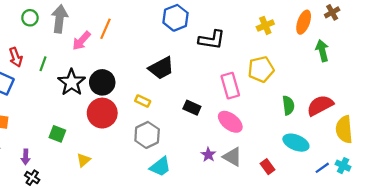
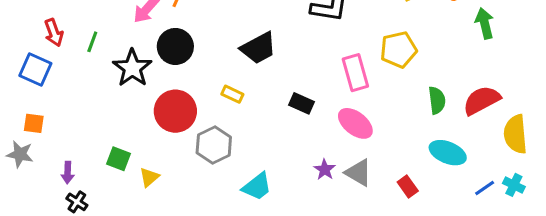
black circle: (102, 82) -> (175, 46), moved
green square: (57, 134) -> (118, 159), moved
gray hexagon: (147, 135) -> (214, 145), moved

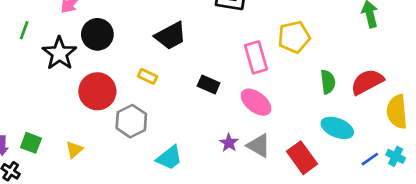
green square: (118, 159) -> (31, 143), moved
red rectangle: (408, 186) -> (302, 158), size x1.6

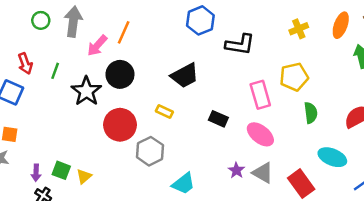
green semicircle: (328, 82) -> (311, 113), moved
yellow triangle: (74, 150) -> (84, 176), moved

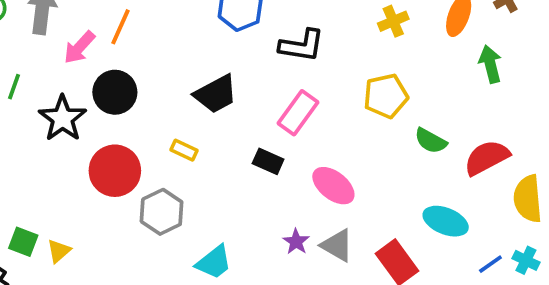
pink rectangle: (260, 95) -> (298, 113), moved, turned 52
green semicircle: (311, 113) -> (431, 141), moved, turned 126

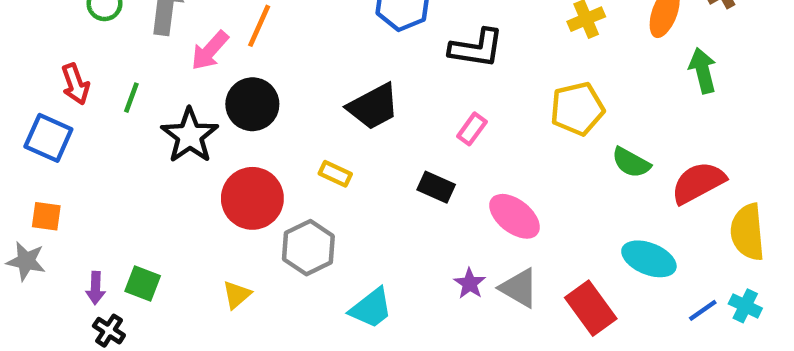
pink rectangle: (298, 113) -> (472, 129), size x0.6
yellow triangle: (59, 251) -> (237, 295), moved

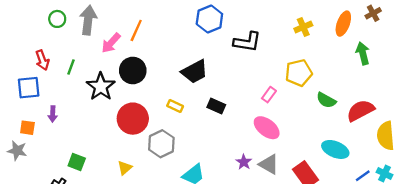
pink rectangle: (472, 129) -> (269, 95), moved
blue square: (48, 138) -> (29, 88), turned -30
black rectangle: (436, 187) -> (216, 106), moved
purple arrow: (96, 288) -> (53, 114), moved

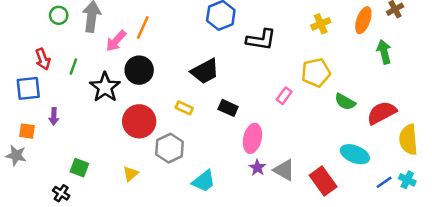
pink ellipse: (267, 128) -> (252, 138), moved, turned 65

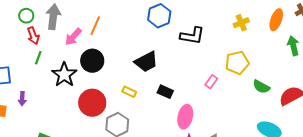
red arrow: (43, 59) -> (33, 36), moved

